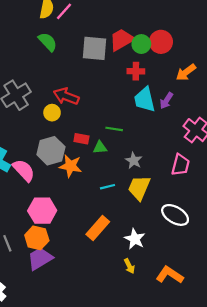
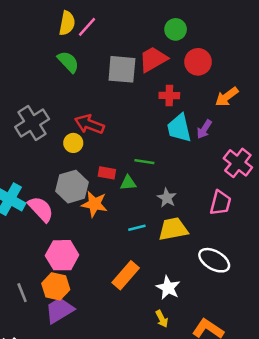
green circle: (141, 44) -> (176, 29), moved
yellow trapezoid: (139, 188) -> (173, 229), turned 56

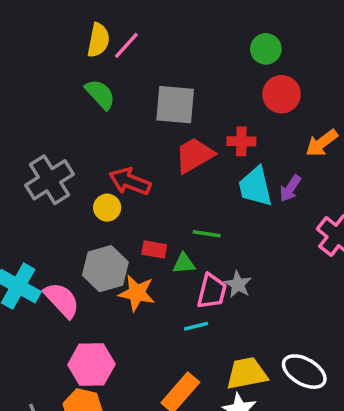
green circle: (176, 29) -> (266, 49), moved
red trapezoid: (153, 59) -> (194, 155), moved
pink trapezoid: (220, 203) -> (212, 291), moved
yellow trapezoid: (173, 229) -> (247, 373), moved

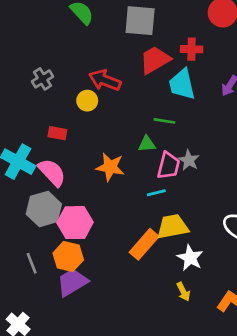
gray cross: (50, 180) -> (42, 79), size x0.6
cyan trapezoid: (255, 187) -> (182, 84), moved
red rectangle: (154, 249) -> (57, 133), moved
gray hexagon: (105, 269) -> (44, 209), moved
yellow trapezoid: (247, 373) -> (173, 227), moved

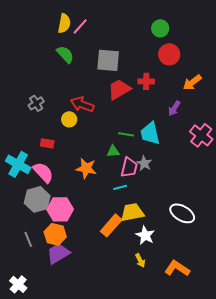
cyan trapezoid: (182, 84) -> (150, 133), moved

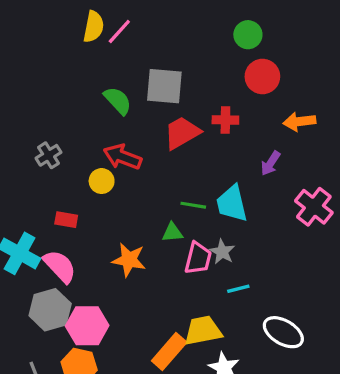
green semicircle: (65, 54) -> (118, 101), moved
orange arrow: (192, 82) -> (299, 122), turned 30
cyan line: (120, 187) -> (238, 289), moved

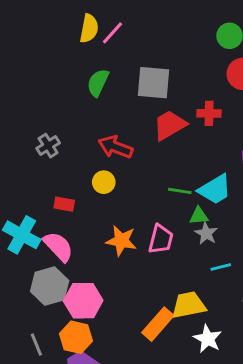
green semicircle: (118, 101) -> (98, 83), moved, turned -112
yellow circle: (102, 181) -> (104, 182), moved
cyan trapezoid: (232, 204) -> (215, 189), turned -108
green triangle: (172, 232) -> (199, 216), moved
pink trapezoid: (198, 258) -> (161, 239), moved

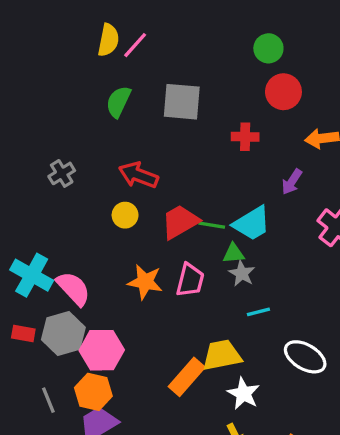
red trapezoid: (170, 125) -> (180, 222), moved
red rectangle: (64, 204) -> (23, 334), moved

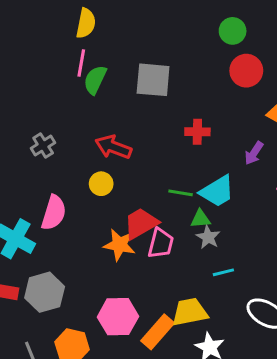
pink line: (135, 45) -> (81, 63), moved, turned -32
red cross: (245, 137) -> (197, 132), moved
red trapezoid: (180, 222) -> (141, 223), moved
pink semicircle: (73, 288) -> (54, 213), moved, turned 60
pink hexagon: (102, 350) -> (118, 317), moved

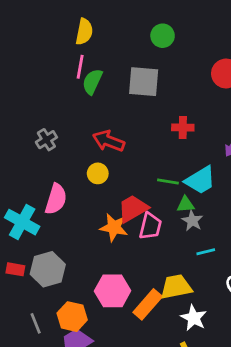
green circle: (233, 31) -> (163, 36), moved

